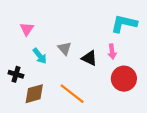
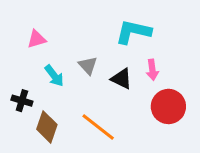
cyan L-shape: (124, 24) -> (133, 32), moved
pink triangle: (27, 29) -> (37, 39), turned 40
brown diamond: (34, 94) -> (47, 127), turned -55

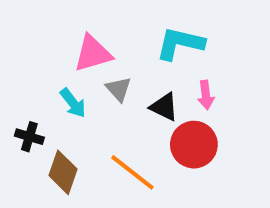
pink triangle: (37, 39) -> (93, 53), moved, size x1.5
red circle: (168, 106) -> (194, 145), moved

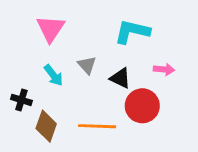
pink triangle: (93, 53) -> (51, 29), moved, turned -40
pink arrow: (206, 95) -> (164, 69), moved, turned -78
orange line: (132, 172) -> (97, 126), turned -36

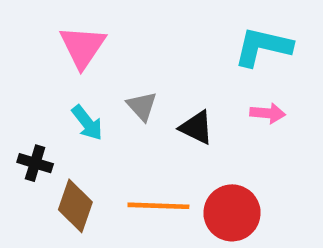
cyan L-shape: (132, 32) -> (263, 47), moved
red circle: (142, 106) -> (232, 213), moved

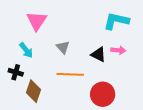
cyan arrow: (87, 123) -> (26, 50), moved
black triangle: (196, 127) -> (98, 54), moved
orange line: (158, 206) -> (70, 74), moved

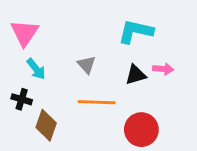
pink triangle: (37, 21) -> (24, 33), moved
cyan L-shape: (116, 21) -> (136, 31), moved
black triangle: (98, 54) -> (136, 75), turned -42

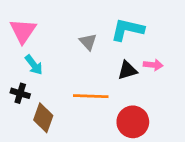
gray triangle: (87, 65) -> (88, 42), moved

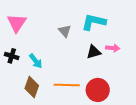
cyan arrow: (34, 65) -> (36, 61), moved
black cross: (20, 93) -> (12, 56), moved
orange line: (91, 96) -> (67, 85), moved

